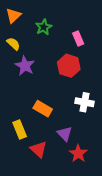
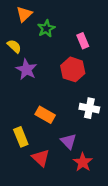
orange triangle: (13, 16) -> (24, 14), moved

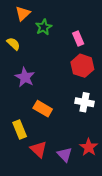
purple star: (26, 69) -> (25, 77), moved
red hexagon: (73, 69) -> (82, 66), moved
purple triangle: (68, 141) -> (65, 155), moved
red star: (83, 162) -> (89, 147), moved

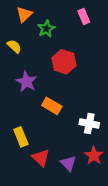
pink rectangle: (78, 39) -> (84, 17), moved
red hexagon: (82, 66) -> (64, 62), moved
white cross: (84, 102) -> (89, 124), moved
orange rectangle: (43, 109) -> (52, 106), moved

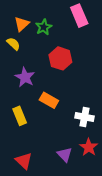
orange triangle: (24, 14) -> (22, 24), moved
pink rectangle: (84, 17) -> (79, 16), size x1.5
yellow rectangle: (21, 137) -> (20, 116), moved
red triangle: (41, 158) -> (24, 161), moved

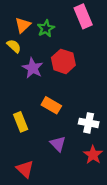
purple star: (25, 77) -> (33, 68), moved
purple triangle: (65, 155) -> (58, 144), moved

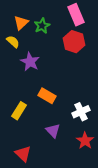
red hexagon: (63, 61) -> (74, 42), moved
yellow rectangle: (21, 122) -> (19, 111), turned 54
white cross: (89, 123) -> (81, 112), turned -36

